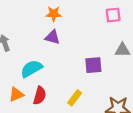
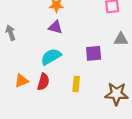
cyan semicircle: (31, 69) -> (51, 57), moved
yellow rectangle: (75, 98) -> (76, 84), turned -32

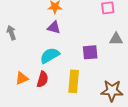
yellow rectangle: (76, 84) -> (74, 81), size x1.5

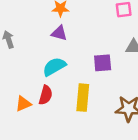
orange triangle: (22, 78) -> (23, 104), moved

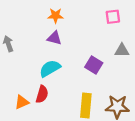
purple square: (103, 63) -> (94, 65), turned 36
yellow rectangle: (83, 98) -> (86, 106), moved

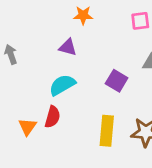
orange star: (56, 16) -> (83, 15), moved
orange triangle: (22, 102) -> (27, 127), turned -32

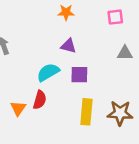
purple triangle: (68, 47) -> (68, 46), moved
purple square: (117, 81) -> (79, 75), moved, turned -30

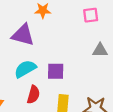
purple triangle: (68, 46) -> (23, 35), moved, size x1.5
red semicircle: (40, 100) -> (33, 95), moved

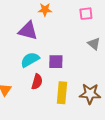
gray triangle: (100, 50) -> (94, 44), turned 40

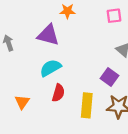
purple square: (56, 62) -> (109, 77), moved, turned 35

